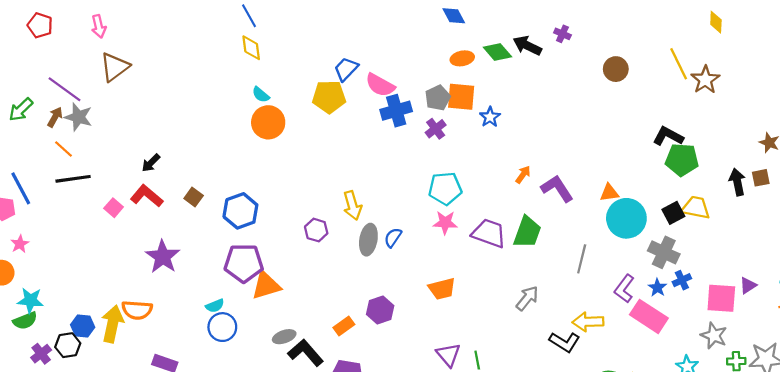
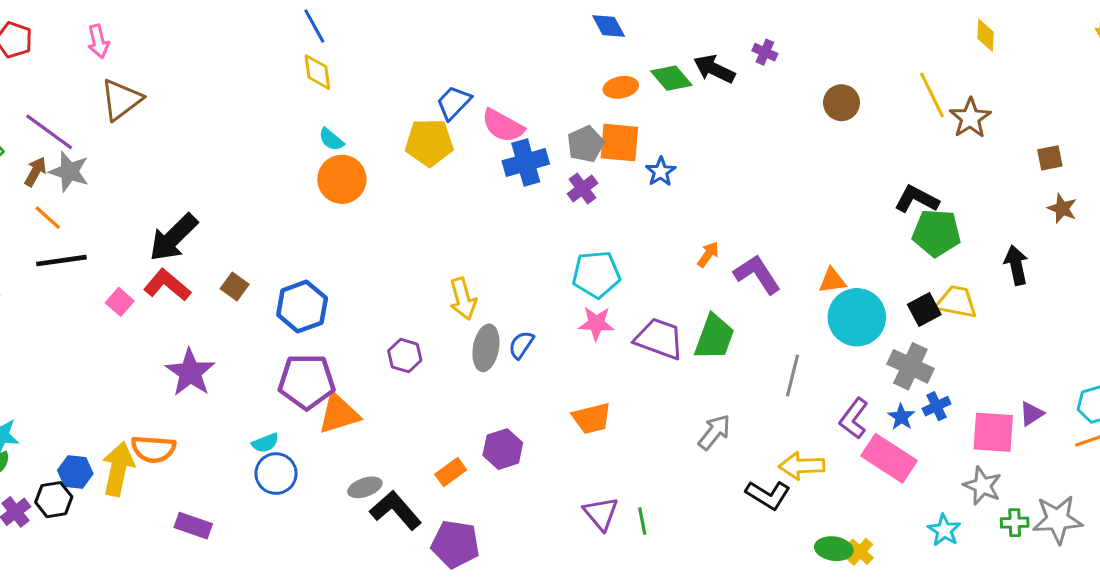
black arrow: (151, 163) -> (173, 238), size x1.8
brown square: (761, 178) -> (1050, 158), moved
purple hexagon: (316, 230) -> (405, 356), moved

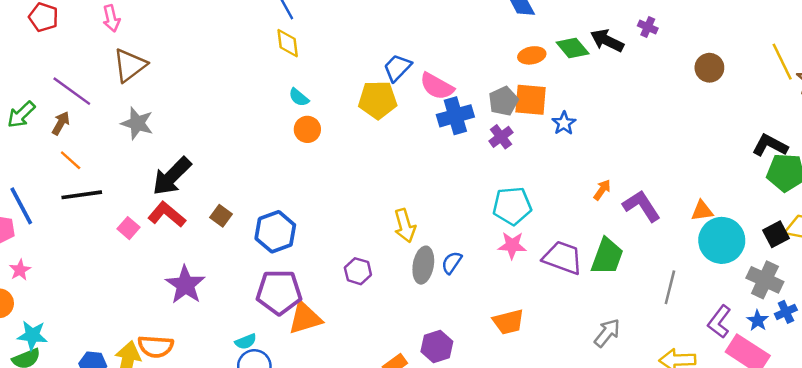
gray star: (69, 172) -> (137, 123), moved
orange circle: (342, 179) -> (307, 129), size x0.7

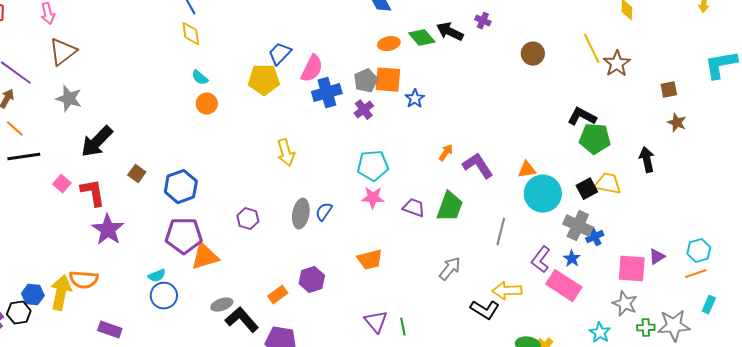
pink semicircle: (437, 86) -> (312, 69), turned -92
red L-shape: (167, 214) -> (93, 193), moved, turned 40
yellow arrow: (405, 226) -> (286, 153), moved
purple trapezoid: (563, 258) -> (414, 208), size x0.7
blue cross: (786, 312) -> (595, 237), moved

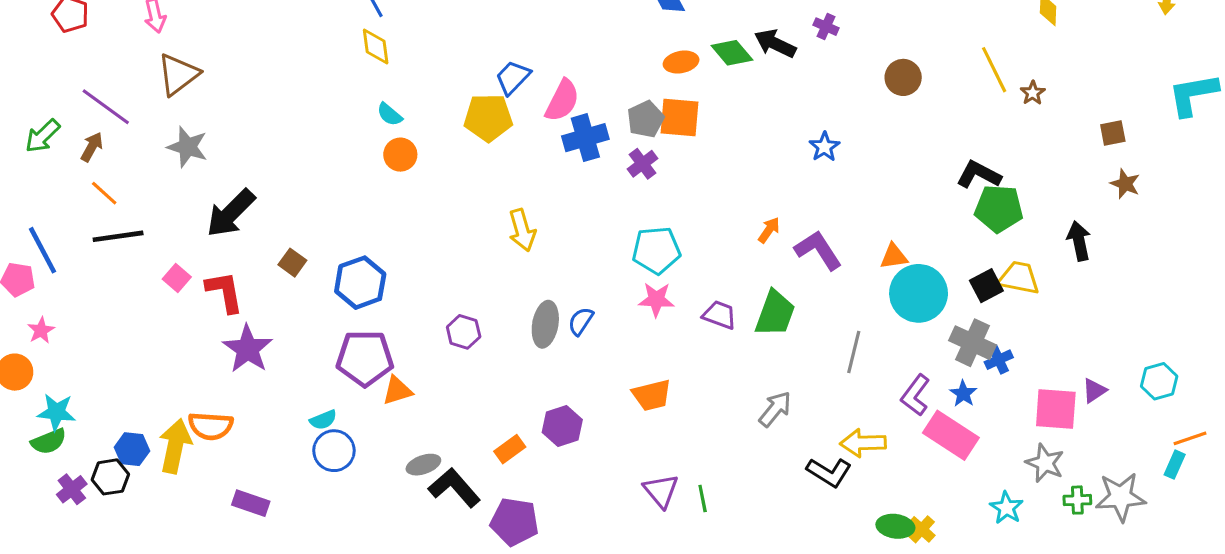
brown star: (617, 64) -> (1033, 93), size x0.6
blue star: (415, 99) -> (824, 147), moved
orange triangle: (205, 257) -> (397, 391), size x0.7
orange line: (696, 274) -> (1190, 438), moved

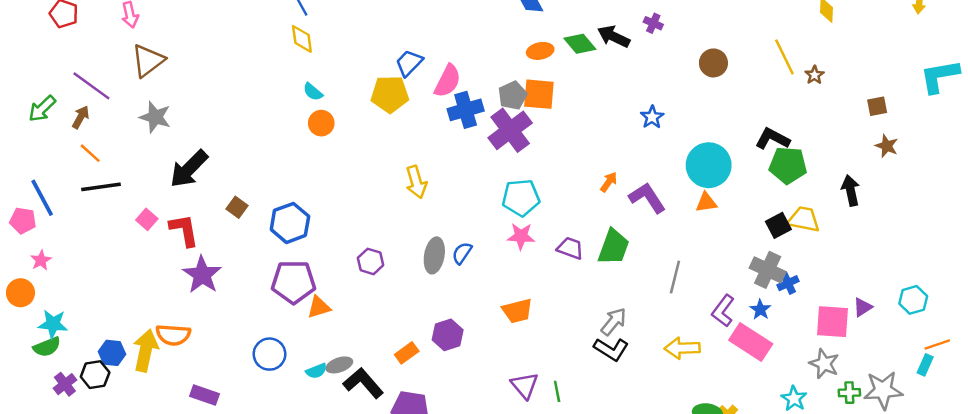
purple cross: (642, 164) -> (510, 130), size x1.8
cyan circle: (919, 293) -> (709, 165), moved
cyan semicircle: (323, 420) -> (316, 371), moved
black L-shape: (829, 472) -> (611, 349), moved

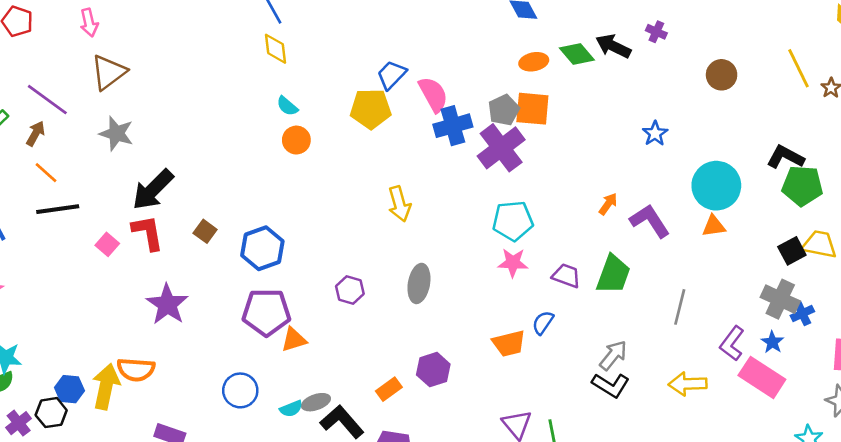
pink semicircle: (448, 81) -> (433, 94), turned -56
red L-shape: (184, 230) -> (148, 233), moved
blue semicircle: (462, 253) -> (543, 323), moved

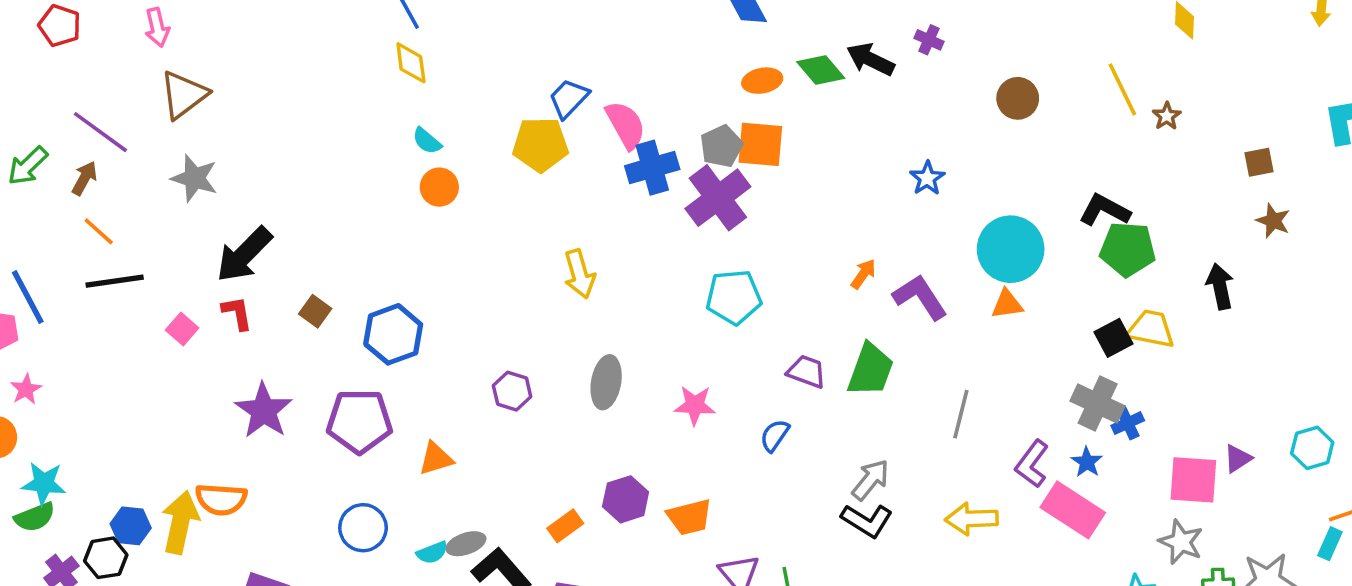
red L-shape: (148, 233) -> (237, 313), size x0.7
pink star: (513, 263) -> (695, 405), moved
purple pentagon: (266, 312) -> (359, 421), moved
orange trapezoid: (509, 343) -> (689, 517), moved

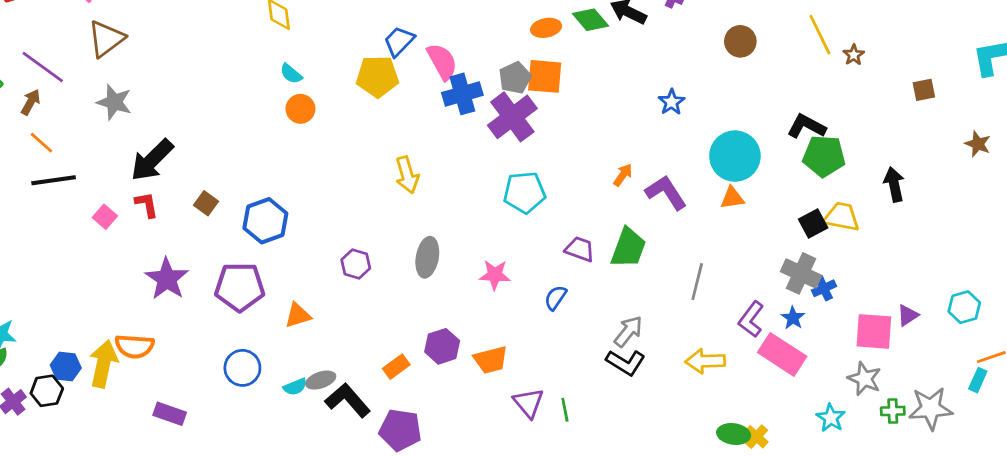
brown star: (1273, 221) -> (978, 144), moved

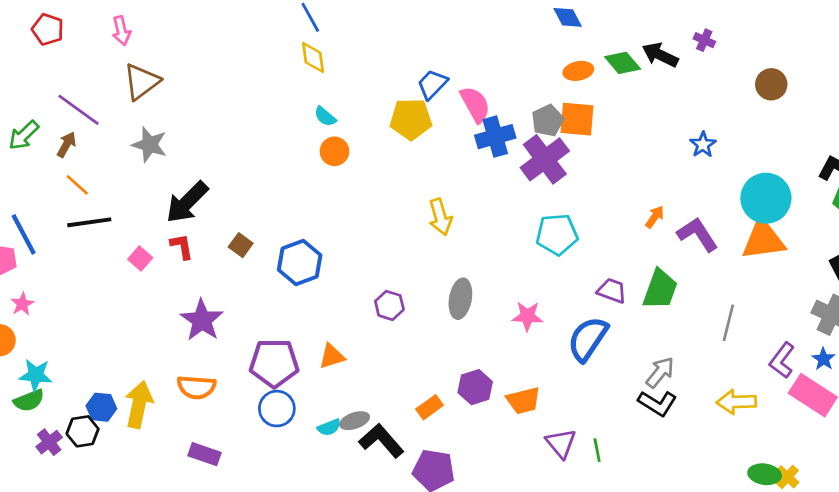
orange triangle: (732, 198) -> (763, 240), size x1.8
purple pentagon: (240, 287) -> (274, 363), moved
blue semicircle: (555, 298) -> (588, 339), size x1.8
orange semicircle: (134, 346) -> (196, 387), moved

